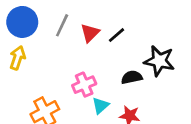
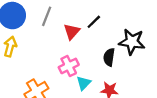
red triangle: (90, 33) -> (72, 32), moved
black semicircle: (132, 77) -> (109, 57), turned -66

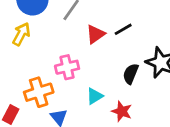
pink cross: (69, 66) -> (67, 67), moved

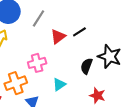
red star: (122, 111) -> (97, 96), moved

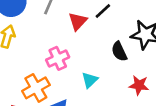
black semicircle: (87, 66) -> (119, 51), turned -35

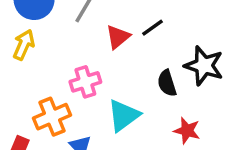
cyan triangle: (90, 80) -> (124, 115), size x1.5

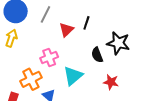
black line: (153, 28) -> (86, 23), turned -32

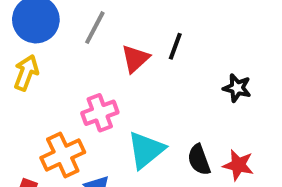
black star: (118, 43) -> (237, 88), size x0.6
black semicircle: (97, 55) -> (199, 160), moved
red star: (111, 82) -> (238, 165), moved

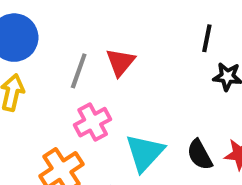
gray line: (95, 28) -> (79, 71), moved
black line: (175, 46) -> (207, 38), moved

